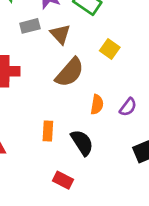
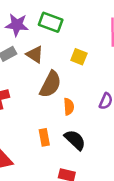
orange semicircle: (97, 104) -> (69, 107), moved

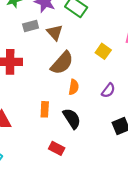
yellow square: (79, 57) -> (103, 51), moved

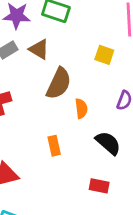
black semicircle: (72, 119) -> (108, 143), moved
red rectangle: (57, 148) -> (99, 186), moved

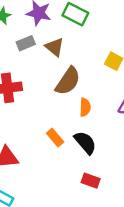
black semicircle: (108, 143) -> (85, 143), moved
orange rectangle: (54, 146) -> (55, 138), turned -36

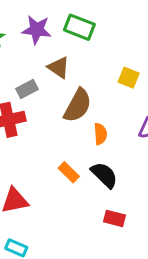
gray rectangle: (26, 43) -> (27, 89), moved

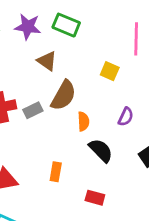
gray rectangle: (27, 89) -> (33, 110), moved
orange rectangle: (69, 172) -> (56, 172), moved, turned 54
black semicircle: (104, 175) -> (101, 150), moved

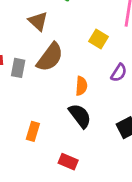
gray rectangle: (33, 110) -> (18, 68), turned -60
purple semicircle: (126, 117) -> (119, 73), moved
orange semicircle: (83, 121) -> (81, 86), moved

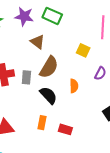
black semicircle: (80, 116) -> (48, 95), moved
red rectangle: (68, 162) -> (65, 129), moved

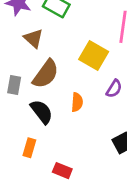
yellow square: (83, 50) -> (94, 55), size x1.5
red rectangle: (65, 129) -> (62, 171), moved

